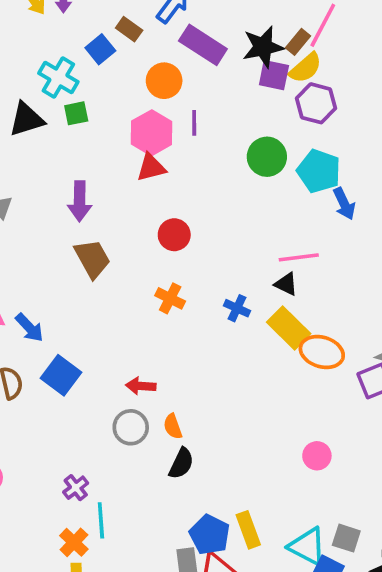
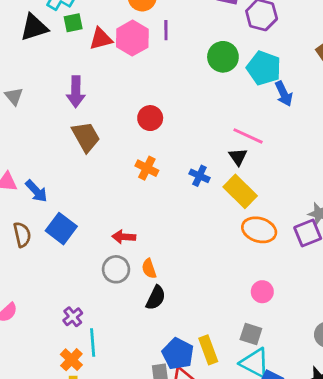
red triangle: (151, 168) -> (101, 39), moved
pink line: (299, 257) -> (248, 136), turned 32
black triangle: (286, 284) -> (238, 157), turned 30
orange ellipse: (322, 352) -> (259, 230), moved
gray square: (346, 538) -> (251, 334), moved

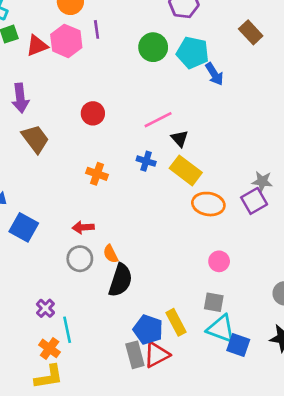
pink line: (248, 136) -> (158, 120), moved, turned -44
orange cross: (147, 168) -> (97, 174), moved
black semicircle: (156, 298) -> (120, 280), size x1.4

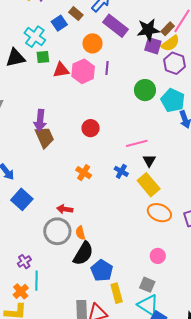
purple arrow: (20, 98) -> (40, 120), moved
gray circle: (80, 259) -> (57, 231), size x1.4
blue pentagon: (148, 330) -> (102, 271), moved

